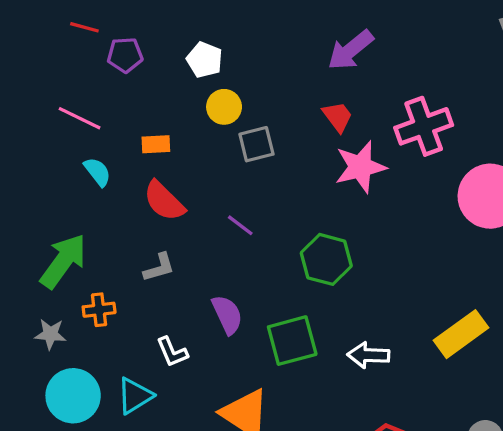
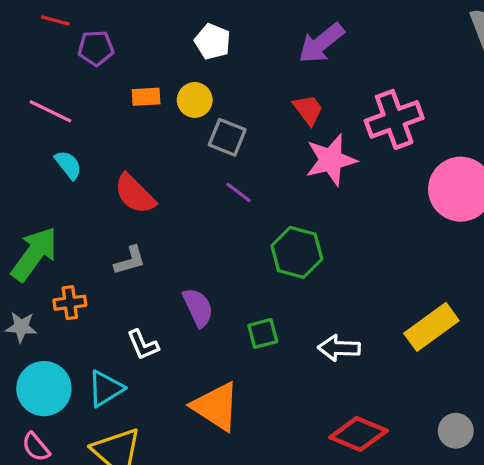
white pentagon: (205, 60) -> (213, 42), moved
orange rectangle: (156, 144) -> (146, 97), moved
gray square: (256, 144) -> (227, 137), turned 36
purple line: (240, 225) -> (238, 192), moved
green square: (292, 341) -> (263, 333), size x0.6

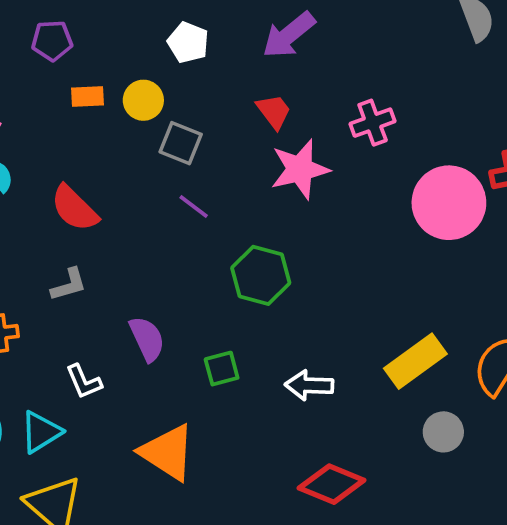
white pentagon: (213, 42) -> (188, 42), moved
purple pentagon: (96, 48) -> (52, 41), moved
pink cross: (394, 119) -> (373, 123), size x0.7
gray circle: (456, 431) -> (443, 432), moved

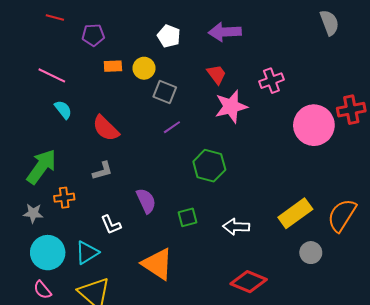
purple arrow: (289, 35) -> (225, 32), turned 36
purple line: (194, 206) -> (172, 127), turned -72

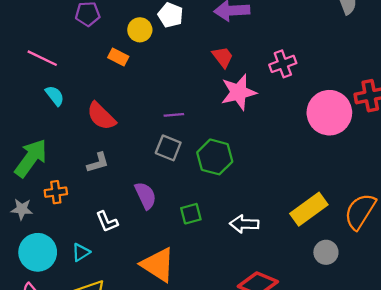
orange rectangle: (113, 66) -> (118, 57), moved, turned 30
yellow circle: (144, 68) -> (140, 30), moved
gray square: (165, 92) -> (168, 148), moved
purple line: (172, 127) -> (174, 115), turned 30
cyan triangle: (87, 253) -> (81, 252), size x0.7

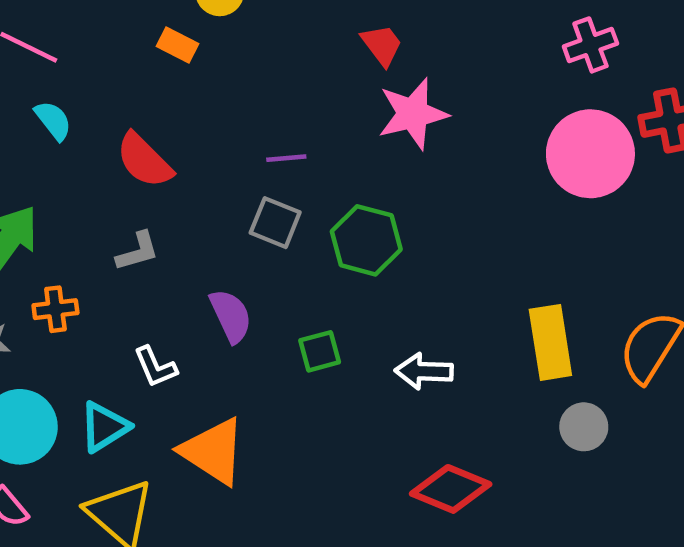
pink cross: (283, 64) -> (590, 45), moved
yellow rectangle: (309, 209) -> (550, 342), turned -63
cyan triangle: (81, 252) -> (104, 427), size x1.4
orange triangle: (158, 265) -> (213, 451), moved

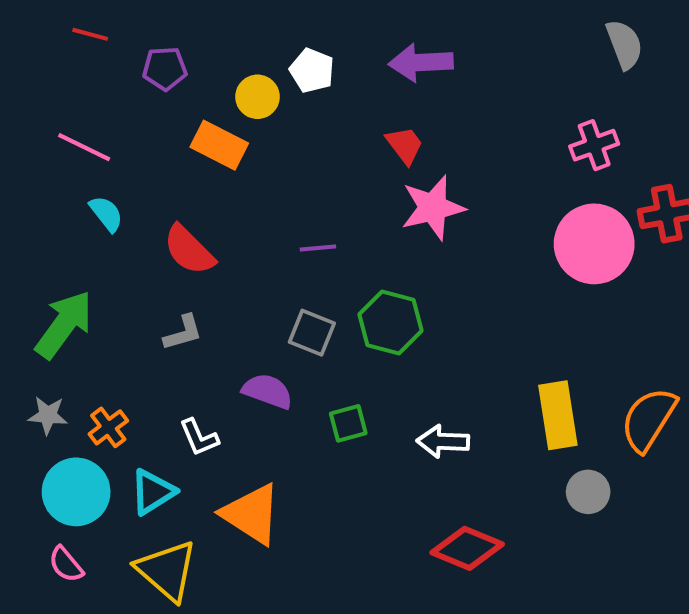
orange rectangle: (178, 45) -> (219, 145), size x1.5
gray square: (275, 223) -> (312, 333), moved
orange cross: (55, 309) -> (108, 427), moved, turned -30
purple semicircle: (231, 316) -> (268, 391), turned -45

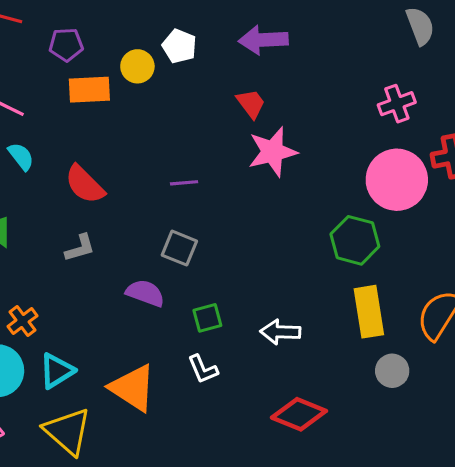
orange rectangle: (219, 145) -> (89, 90), moved, turned -30
green hexagon: (391, 323) -> (355, 240), moved
white L-shape: (199, 437) -> (203, 369), moved

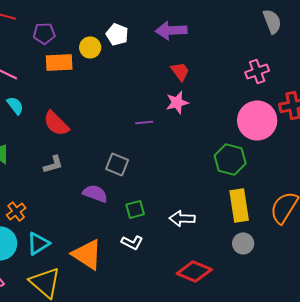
red trapezoid: (251, 104) -> (180, 71), moved
pink star: (273, 152) -> (177, 102), size x0.7
purple line: (184, 183) -> (144, 122), moved
white L-shape: (203, 369) -> (132, 242), turned -40
gray circle: (392, 371) -> (243, 243), moved

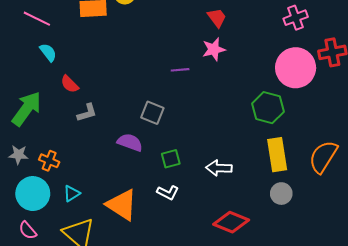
red semicircle: (56, 123) -> (70, 84), moved, size x0.7
orange cross: (16, 211) -> (49, 161), turned -30
cyan triangle: (38, 243) -> (72, 194), size x0.7

